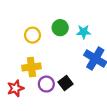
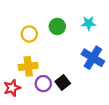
cyan star: (84, 32) -> (89, 23), moved

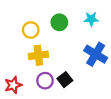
yellow cross: (28, 66) -> (38, 55), moved

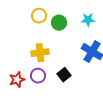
yellow circle: (31, 30) -> (39, 16), moved
purple circle: (45, 81) -> (38, 76), moved

